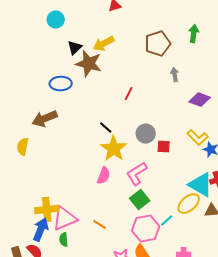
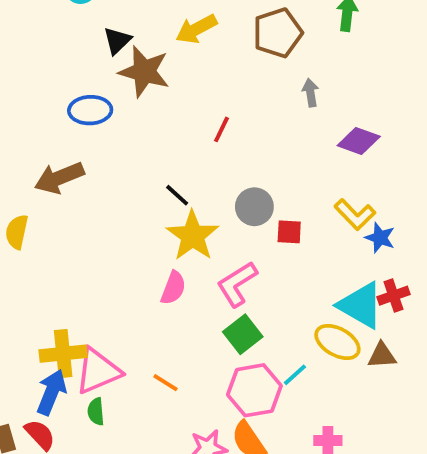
yellow arrow: (104, 44) -> (196, 29), moved
yellow ellipse: (189, 204) -> (337, 342), turned 70

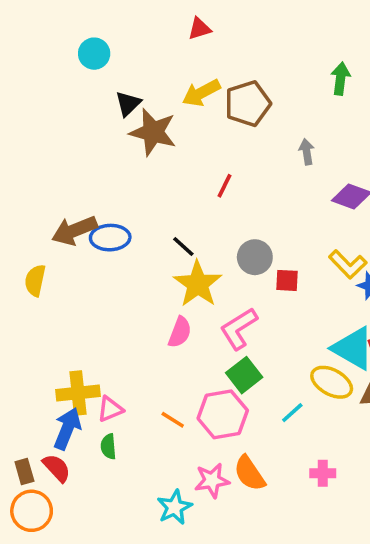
brown pentagon: (278, 33) -> (248, 104), moved
blue ellipse: (90, 110) -> (110, 238), moved
pink triangle: (98, 371) -> (110, 409), size x0.6
pink hexagon: (254, 390) -> (223, 414), moved

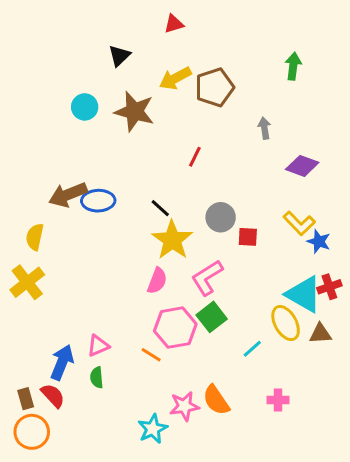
cyan circle: (94, 54) -> (85, 107), moved
black triangle: (128, 104) -> (119, 56), moved
yellow ellipse: (332, 382) -> (286, 323), turned 32
yellow cross: (78, 393) -> (27, 282), moved, turned -32
pink hexagon: (223, 414) -> (175, 328), moved

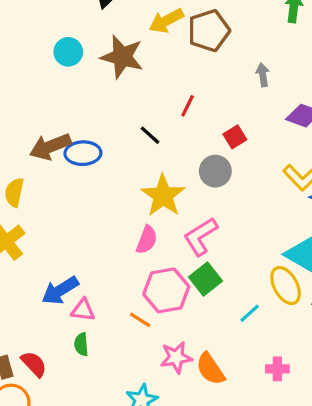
black line: (160, 208) -> (150, 135), moved
red square: (248, 237) -> (235, 137), moved, turned -35
pink triangle: (98, 346) -> (83, 310), turned 30
blue arrow: (62, 362) -> (60, 290), moved, turned -144
pink star: (184, 406) -> (176, 357), moved

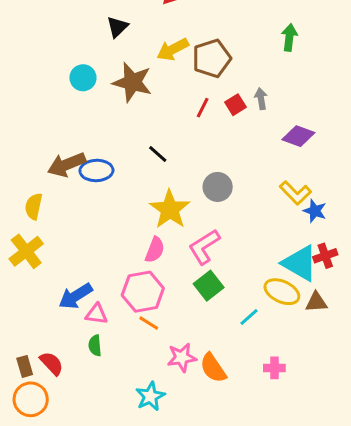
red line: (188, 106) -> (203, 108), moved
red square: (235, 137) -> (236, 105), moved
yellow ellipse: (286, 286) -> (282, 292), turned -36
pink hexagon: (166, 290) -> (143, 292), moved

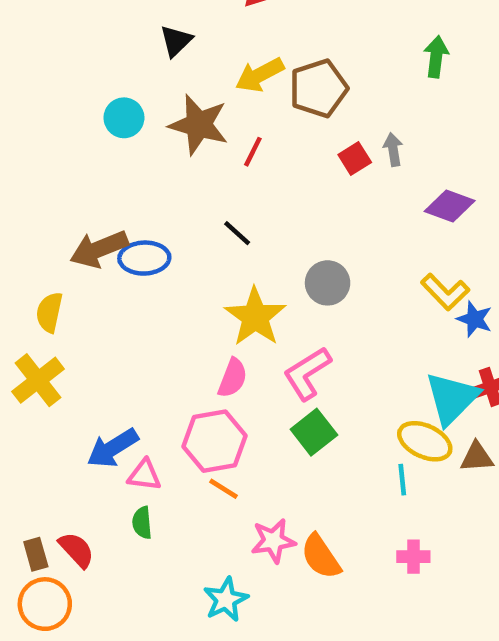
red line: (203, 108) -> (253, 152), moved
cyan triangle: (300, 263) -> (452, 398), turned 45
cyan line: (249, 317) -> (402, 480), moved, turned -54

